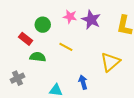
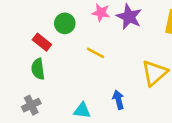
green semicircle: (38, 57) -> (38, 69), moved, turned -105
gray cross: (18, 78) -> (31, 105), moved

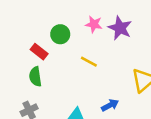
blue arrow: (118, 100) -> (110, 105), turned 77

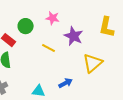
purple star: (120, 28) -> (74, 36), moved

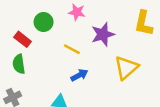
purple star: (74, 36) -> (103, 34), turned 30
blue arrow: (66, 83) -> (79, 75), moved

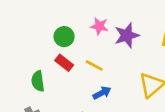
purple star: (103, 34) -> (127, 35), moved
red rectangle: (23, 39) -> (64, 63), moved

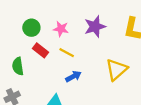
pink star: (99, 26) -> (61, 29), moved
green circle: (64, 37) -> (31, 28), moved

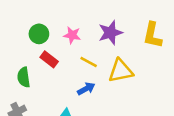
yellow line: (67, 53) -> (89, 62), moved
yellow triangle: (116, 70) -> (121, 71), moved, turned 30

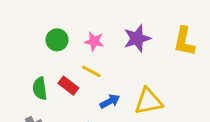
red rectangle: (49, 59) -> (68, 86), moved
yellow line: (89, 62) -> (91, 71), moved
yellow triangle: (121, 71) -> (148, 101), moved

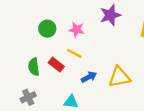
purple star: (137, 38) -> (110, 15), moved

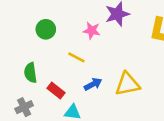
pink star: (77, 30) -> (92, 31), moved
red rectangle: (56, 65) -> (56, 91), moved

